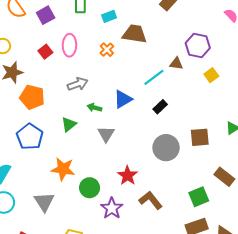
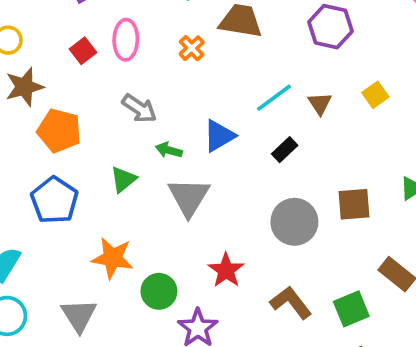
purple hexagon: (198, 46) -> (330, 27), moved
brown triangle: (176, 64) -> (320, 103), moved, turned 48
gray arrow: (78, 84) -> (139, 108), turned 54
gray triangle: (106, 134) -> (189, 197), size x1.4
brown L-shape: (151, 200) -> (291, 303), moved

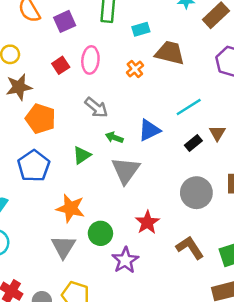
brown triangle: (320, 103) -> (217, 133), moved
gray triangle: (79, 315) -> (63, 247), moved

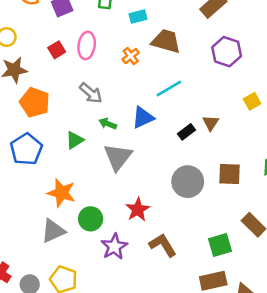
cyan line: (189, 107) -> (169, 89), moved
gray triangle: (63, 247) -> (53, 231), turned 32
brown L-shape: (190, 248) -> (163, 245), moved

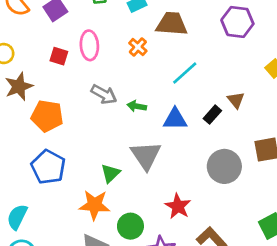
red square: (57, 50) -> (59, 56), turned -30
blue triangle: (143, 118) -> (175, 119), moved, turned 35
green arrow: (108, 124) -> (137, 106), moved
green triangle: (75, 140) -> (110, 173), moved

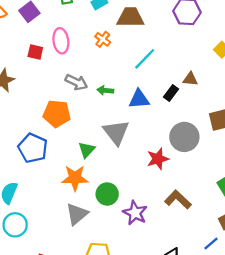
brown triangle: (236, 100) -> (190, 79), turned -42
orange pentagon: (47, 116) -> (57, 114), moved
red star: (178, 206) -> (158, 159), moved, turned 30

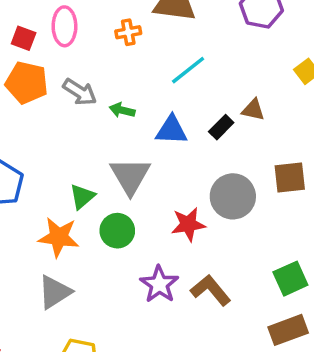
orange cross: (103, 39) -> (128, 32), turned 35
orange pentagon: (57, 114) -> (27, 83), moved
green circle: (107, 194) -> (117, 231), moved
purple star: (135, 213) -> (159, 284), moved

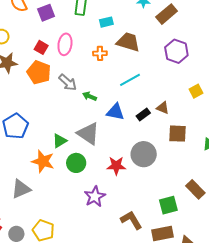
gray triangle: (130, 176) -> (88, 134), turned -35
brown square: (290, 178) -> (178, 134), moved
brown L-shape: (211, 290) -> (131, 220), moved
gray triangle: (55, 292) -> (21, 189), moved

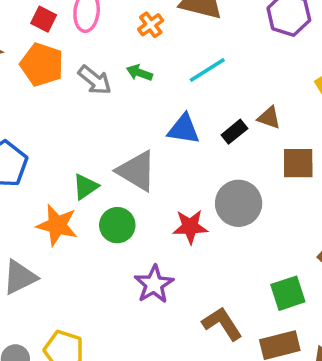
orange cross: (100, 53) -> (151, 25), turned -32
green arrow: (90, 96) -> (139, 73), moved

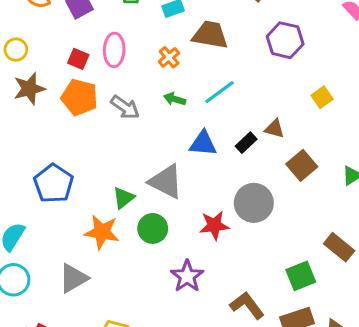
green arrow: (139, 73) -> (175, 99), moved
brown square: (298, 163) -> (302, 165), turned -36

